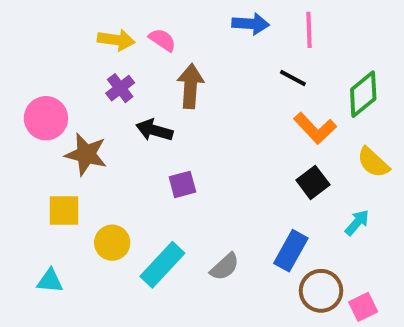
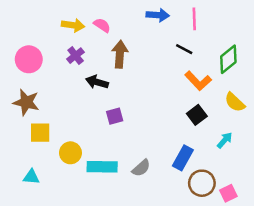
pink circle: (46, 118) -> (29, 59), moved
brown star: (86, 154) -> (26, 102), moved
cyan rectangle: (162, 265) -> (102, 167), turned 48

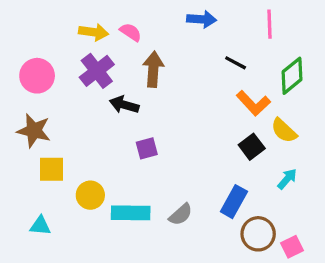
pink line: (194, 19) -> (269, 24), moved
purple cross: (76, 56) -> (97, 71), size x1.5
yellow semicircle: (235, 102) -> (284, 131), moved

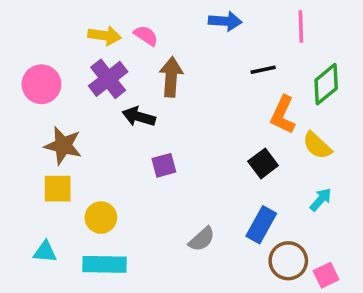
black line: (236, 63) -> (263, 70), turned -40
orange L-shape: (253, 103) -> (283, 115), turned 68
brown star: (34, 131) -> (63, 145), moved
black square: (252, 147) -> (263, 163), moved
cyan rectangle: (131, 213) -> (104, 264), moved

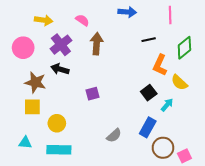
yellow arrow: (104, 36) -> (44, 20), moved
black arrow: (139, 117) -> (60, 69), moved
cyan arrow: (321, 200) -> (167, 105), moved

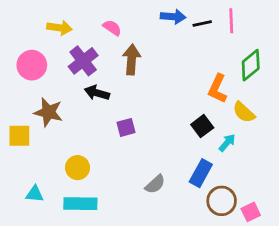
black line: (149, 40) -> (202, 24), moved
black arrow: (60, 69) -> (97, 93), moved
yellow square: (32, 107) -> (19, 136), moved

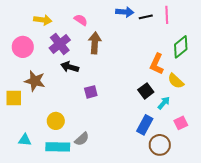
gray semicircle: (155, 184) -> (82, 139), moved
pink square: (251, 212) -> (181, 123), moved

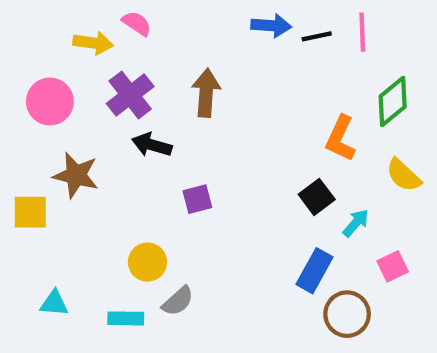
pink semicircle: (81, 20) -> (137, 23), moved
yellow semicircle: (176, 81) -> (403, 175), moved
yellow circle: (56, 121) -> (147, 262), moved
cyan rectangle: (58, 147) -> (126, 318), size x0.7

